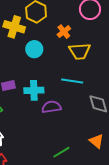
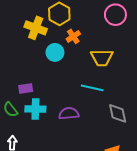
orange cross: (64, 32) -> (73, 36), moved
cyan cross: (34, 90) -> (35, 109), moved

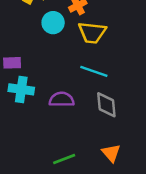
yellow trapezoid: (102, 58) -> (92, 33), moved
gray diamond: (118, 113) -> (106, 105), moved

